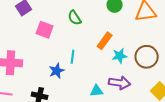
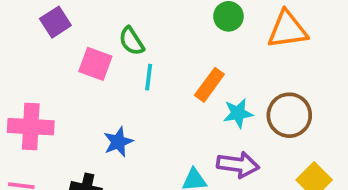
green semicircle: (75, 18) -> (132, 41), moved
cyan line: (73, 57) -> (149, 77), moved

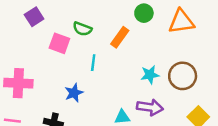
green semicircle: (132, 41) -> (82, 29), turned -36
cyan line: (149, 77) -> (93, 63), moved
orange rectangle: (209, 85) -> (120, 37), moved

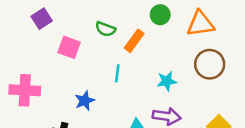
green semicircle: (82, 29) -> (105, 29), moved
cyan line: (93, 63) -> (117, 73), moved
brown circle: (183, 76) -> (210, 64), moved

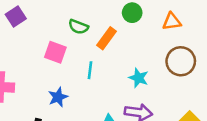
orange triangle: (201, 24) -> (172, 22), size x0.7
pink square: (69, 47) -> (55, 52), moved
cyan star: (167, 81) -> (139, 78), turned 30

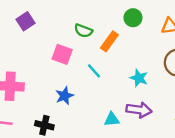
cyan line: (90, 70) -> (94, 71), turned -49

